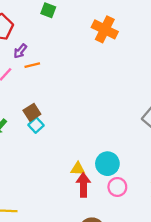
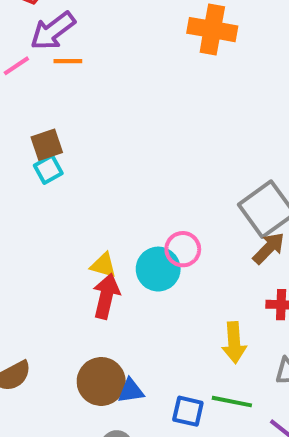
orange cross: (105, 29) -> (212, 30), turned -30
purple arrow: (20, 51) -> (53, 31), size x1.6
pink circle: (117, 187) -> (183, 249), moved

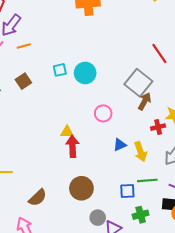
orange line: (68, 61) -> (24, 46), moved
cyan square: (48, 169) -> (60, 70), moved, turned 32
cyan circle: (158, 269) -> (85, 73), moved
blue triangle: (131, 391) -> (120, 145), moved

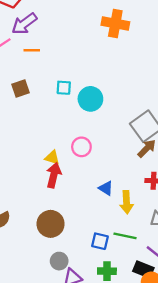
pink circle: (103, 113) -> (81, 147), moved
blue triangle: (120, 145) -> (106, 188), turned 40

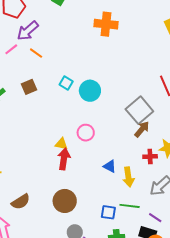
orange line: (32, 50) -> (36, 53), turned 40
cyan square: (64, 88) -> (66, 83), turned 32

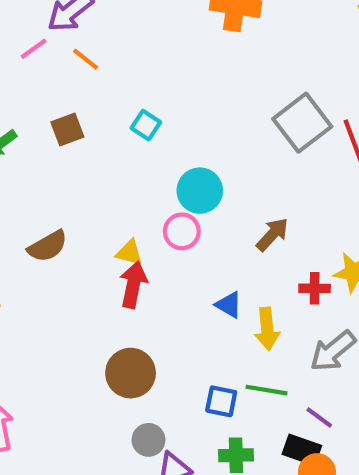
cyan circle: (90, 91) -> (200, 191), moved
gray square: (139, 110) -> (302, 123), moved
brown arrow: (142, 129) -> (272, 234), moved
brown semicircle: (21, 202) -> (48, 246), moved

